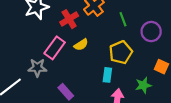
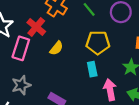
pink rectangle: (55, 48) -> (21, 48), moved
yellow pentagon: (121, 52) -> (98, 43), turned -30

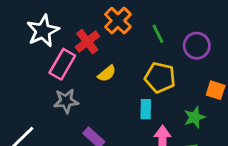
gray star: (21, 85) -> (66, 101), moved

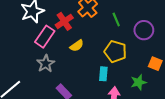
gray star: (66, 101) -> (46, 64), turned -30

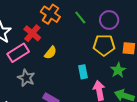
pink rectangle: (45, 37) -> (18, 53), turned 40
yellow pentagon: (115, 51) -> (104, 45), moved

